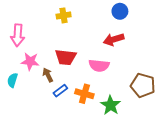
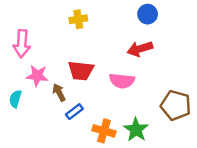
orange cross: (84, 94) -> (104, 131), moved

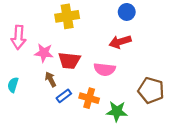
yellow cross: (78, 19) -> (67, 16), size x1.5
pink star: (37, 76) -> (44, 53), moved
green star: (136, 130) -> (117, 111), turned -30
orange cross: (104, 131) -> (89, 98), moved

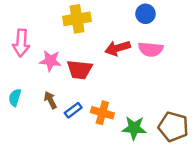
red arrow: (120, 42) -> (118, 48), moved
pink semicircle: (105, 69) -> (151, 49), moved
brown arrow: (51, 79) -> (50, 100), moved
brown pentagon: (151, 90) -> (173, 127), moved

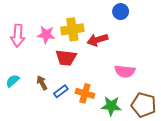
yellow cross: (77, 19) -> (72, 29), moved
pink semicircle: (151, 49) -> (125, 71), moved
pink star: (50, 61) -> (46, 35), moved
cyan semicircle: (15, 98) -> (13, 81), turned 32

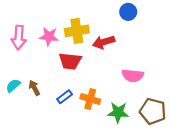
brown arrow: (42, 83) -> (34, 88), moved

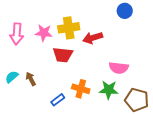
blue circle: (128, 12) -> (125, 11), moved
blue rectangle: (65, 97) -> (58, 100), moved
green star: (118, 112) -> (109, 90), moved

